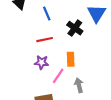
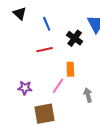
purple star: (42, 62) -> (25, 88), moved
gray arrow: (79, 85) -> (88, 95), moved

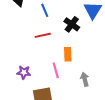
pink line: (58, 86) -> (56, 70), turned -49

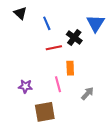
red line: (43, 35) -> (54, 48), moved
gray arrow: (85, 79) -> (87, 93), turned 56

